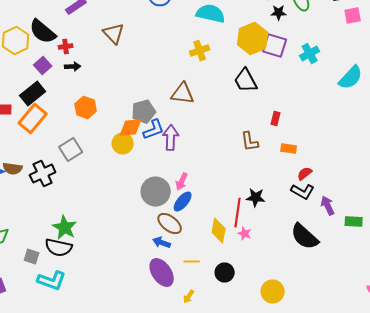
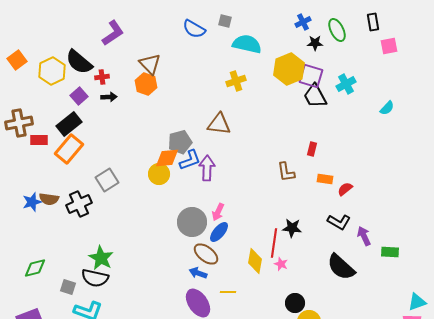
cyan semicircle: (351, 78) -> (387, 108), size x0.6
black trapezoid: (246, 81) -> (315, 96), moved
orange hexagon: (86, 108) -> (146, 84), moved
red semicircle: (305, 174) -> (345, 189), moved
black circle: (225, 273) -> (295, 303), moved

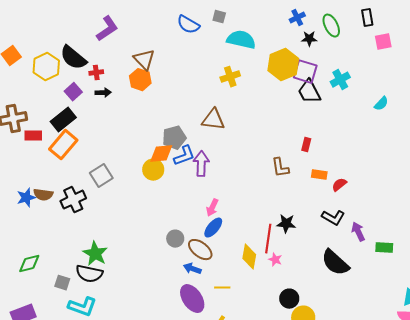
gray circle: (192, 222) -> (175, 239), moved, size x0.6

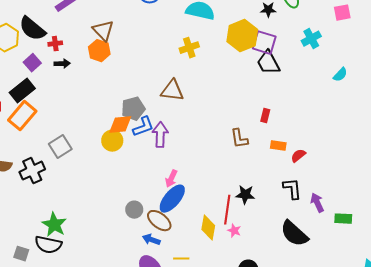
cyan cross: (340, 80) -> (311, 39), moved
black L-shape: (333, 218) -> (292, 189), turned -125
blue ellipse: (213, 228) -> (172, 199), size x1.4

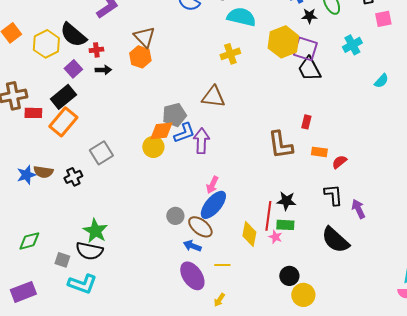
brown L-shape: (239, 139) -> (280, 145), size x1.4
black cross: (32, 171) -> (73, 177), size x0.7
green rectangle: (343, 219) -> (285, 225), moved

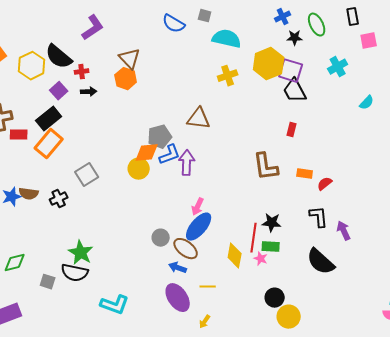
yellow cross: (230, 54) -> (228, 76), moved
red rectangle: (306, 122) -> (292, 130), moved
cyan L-shape: (82, 284) -> (115, 305), moved

